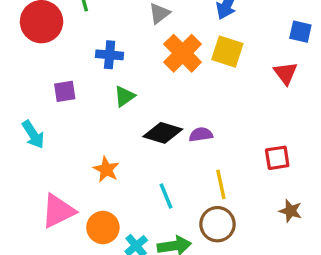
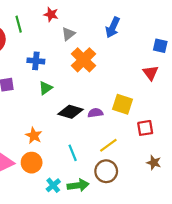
yellow square: (227, 52) -> (122, 104), moved
yellow line: (221, 184) -> (108, 145), turned 66
orange circle: (103, 228) -> (32, 163), moved

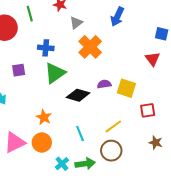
green triangle: (46, 88) -> (55, 73), size x1.6
purple semicircle: (95, 113) -> (104, 84), moved

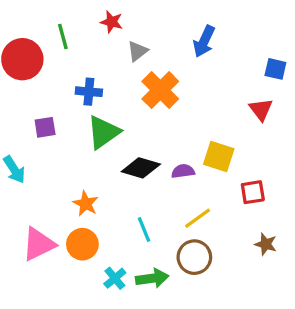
purple semicircle: (104, 84) -> (183, 171), moved

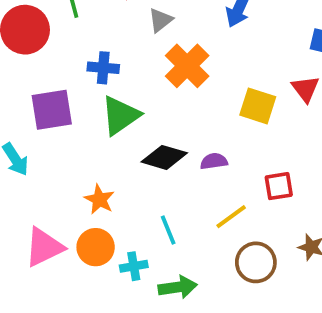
purple square: (45, 127) -> (52, 110), size x1.6
yellow square: (219, 157) -> (258, 106), moved
red square: (253, 192) -> (279, 186), moved
brown circle: (194, 257) -> (256, 262), moved
cyan cross: (115, 278) -> (134, 266), moved, turned 30

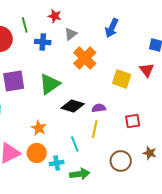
blue cross: (103, 68) -> (43, 42), moved
yellow line: (231, 217) -> (95, 129), moved, turned -42

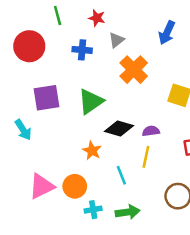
green line: (25, 25) -> (58, 16), moved
orange star: (39, 128) -> (92, 151), moved
cyan cross: (57, 163) -> (93, 210), moved

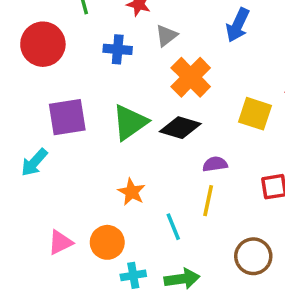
black diamond: (119, 129) -> (180, 128), moved
cyan arrow: (23, 130) -> (34, 162), turned 75
pink triangle: (42, 186) -> (60, 242), size x0.7

